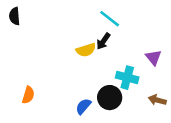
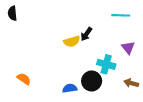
cyan line: (110, 19) -> (121, 15), moved, turned -36
orange semicircle: (28, 95) -> (24, 79), turned -72
blue semicircle: (83, 106) -> (70, 88), turned 40

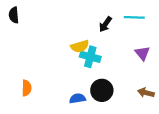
black arrow: (86, 34) -> (105, 24), moved
cyan cross: (106, 64) -> (90, 57), moved
orange semicircle: (24, 79) -> (27, 88), turned 56

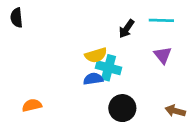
purple triangle: (142, 53) -> (163, 55), moved
orange semicircle: (27, 88) -> (32, 105), turned -105
blue semicircle: (78, 98) -> (93, 79), moved

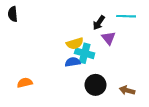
purple triangle: (163, 55) -> (109, 38), moved
brown arrow: (175, 111) -> (127, 90), moved

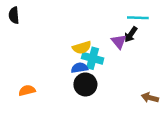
black arrow: (99, 23) -> (131, 34), moved
black circle: (96, 85) -> (85, 84), moved
brown arrow: (127, 90) -> (150, 98), moved

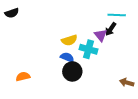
black semicircle: (14, 15) -> (12, 13), turned -104
cyan cross: (93, 58) -> (88, 49), moved
blue semicircle: (79, 68) -> (67, 57), turned 32

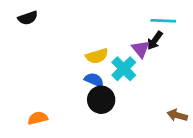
black semicircle: (12, 13) -> (28, 18), moved
cyan cross: (88, 49) -> (124, 69), turned 30
orange semicircle: (23, 77) -> (38, 118), moved

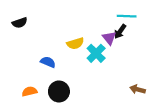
black semicircle: (28, 18) -> (20, 23), moved
blue semicircle: (94, 80) -> (48, 62), moved
black circle: (101, 100) -> (59, 91), moved

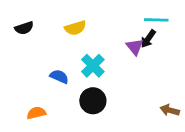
yellow semicircle: (75, 43) -> (75, 28), moved
cyan cross: (96, 53) -> (93, 66), moved
black circle: (59, 91) -> (93, 101), moved

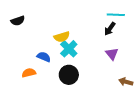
yellow semicircle: (75, 28) -> (62, 37), moved
purple triangle: (135, 47) -> (112, 54), moved
orange semicircle: (36, 113) -> (29, 73), moved

